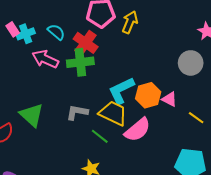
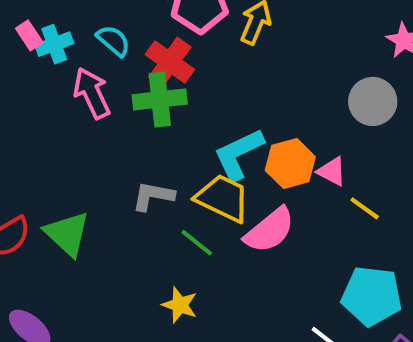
pink arrow: (45, 59) -> (92, 93), turned 40
green triangle: (32, 115) -> (67, 234), moved
yellow line: (196, 118) -> (365, 208), moved

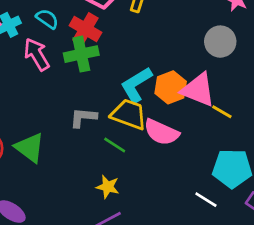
pink triangle: (332, 171) -> (198, 90), size x1.8
pink semicircle: (270, 230) -> (161, 132), turned 69

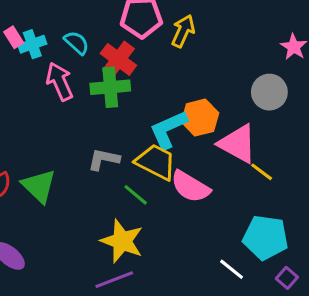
orange hexagon: (171, 87) -> (200, 118), moved
yellow star: (108, 187) -> (122, 241), size x1.6

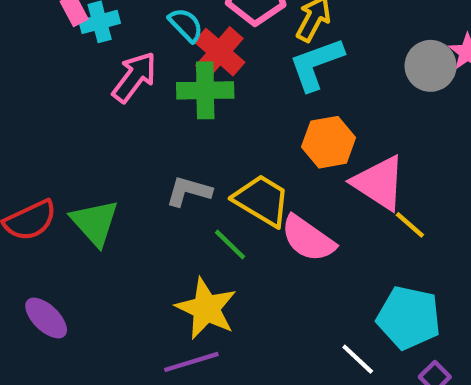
cyan semicircle: (77, 43) -> (186, 25), moved
pink arrow: (60, 81) -> (134, 77), turned 57
gray circle: (269, 92) -> (431, 66), moved
cyan L-shape: (168, 129) -> (316, 64), moved

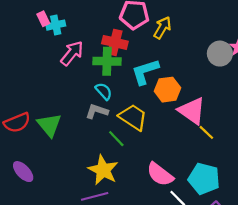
cyan semicircle: (186, 25) -> (104, 91), moved
red cross: (219, 52) -> (115, 42), turned -30
cyan L-shape: (316, 64) -> (145, 72), moved
pink semicircle: (308, 239) -> (160, 174), moved

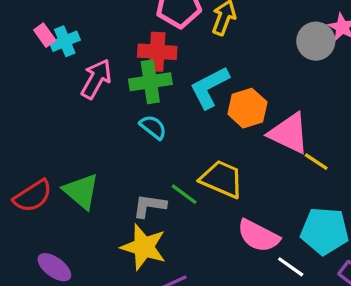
gray L-shape: (97, 111) -> (149, 206), moved
yellow trapezoid: (133, 117) -> (222, 179), moved
yellow star: (103, 170) -> (144, 247), moved

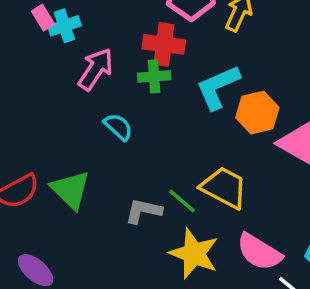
green cross: (150, 82) -> (154, 76), size x0.7
cyan semicircle: (153, 127) -> (118, 127), moved
yellow star: (144, 247) -> (194, 254), moved

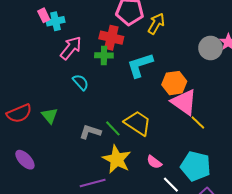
orange hexagon: (257, 113) -> (174, 83), moved
green triangle: (71, 190) -> (50, 116), size x0.7
pink semicircle: (259, 252) -> (154, 162), size x0.6

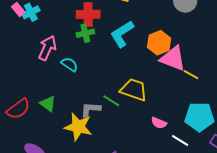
pink arrow: (71, 48) -> (47, 48), moved
yellow star: (117, 159) -> (78, 127), moved

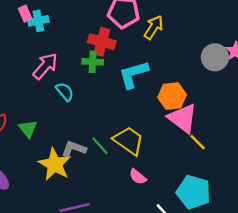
pink semicircle: (159, 123) -> (138, 177), moved

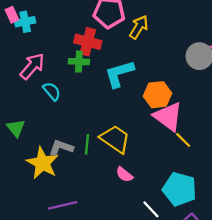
green line: (100, 146) -> (87, 144), turned 48

